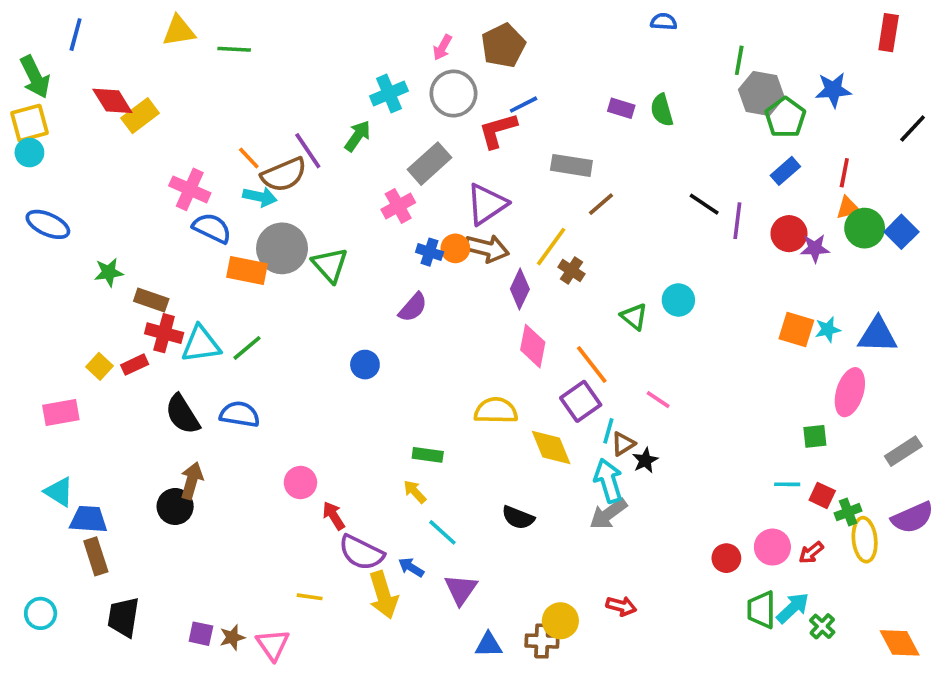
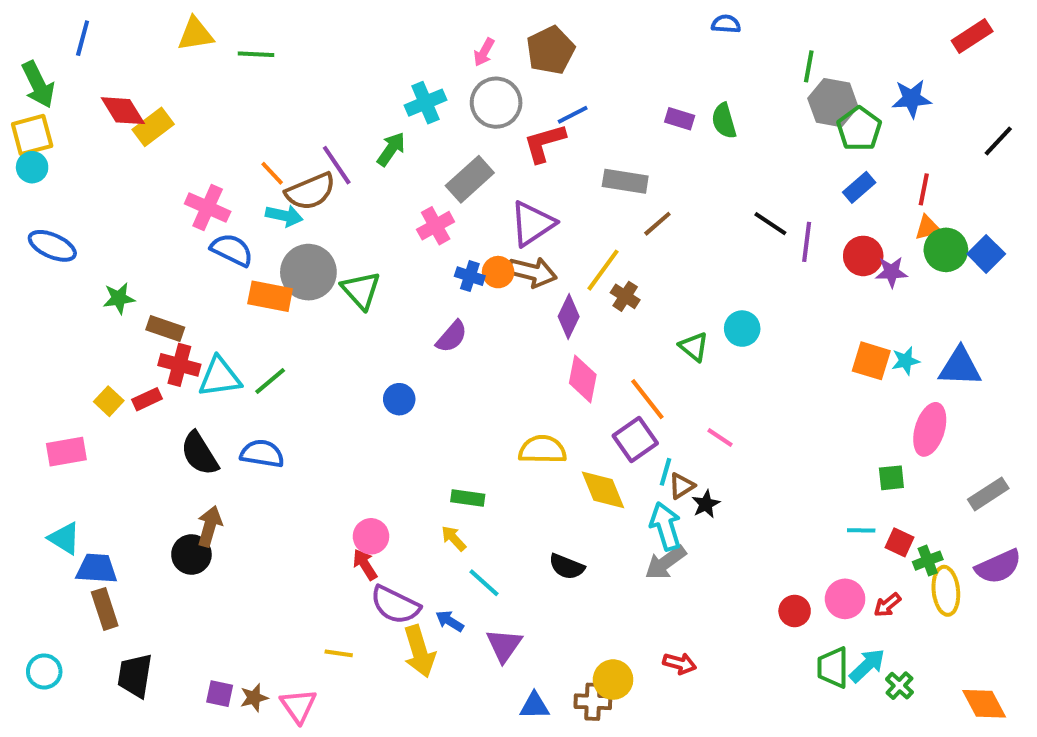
red rectangle: (889, 33) -> (972, 36), turned 48
pink circle: (300, 483) -> (371, 536), moved

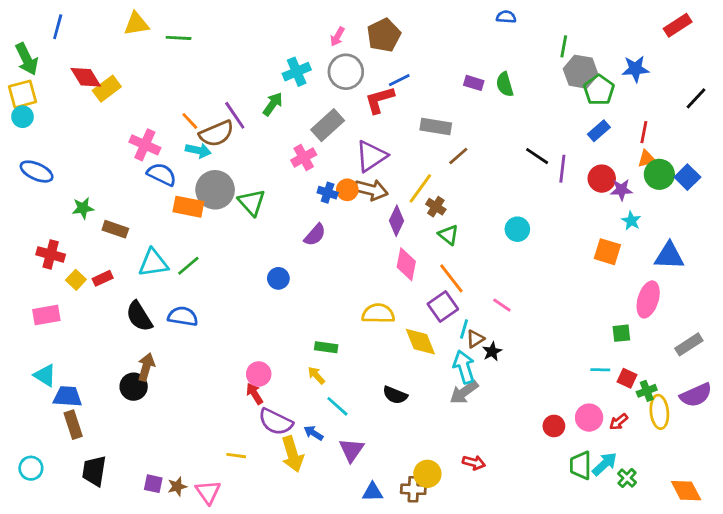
green triangle: (694, 347) -> (448, 235), moved
cyan star: (906, 361) -> (631, 221), moved, turned -30
red cross: (179, 365) -> (51, 254), moved

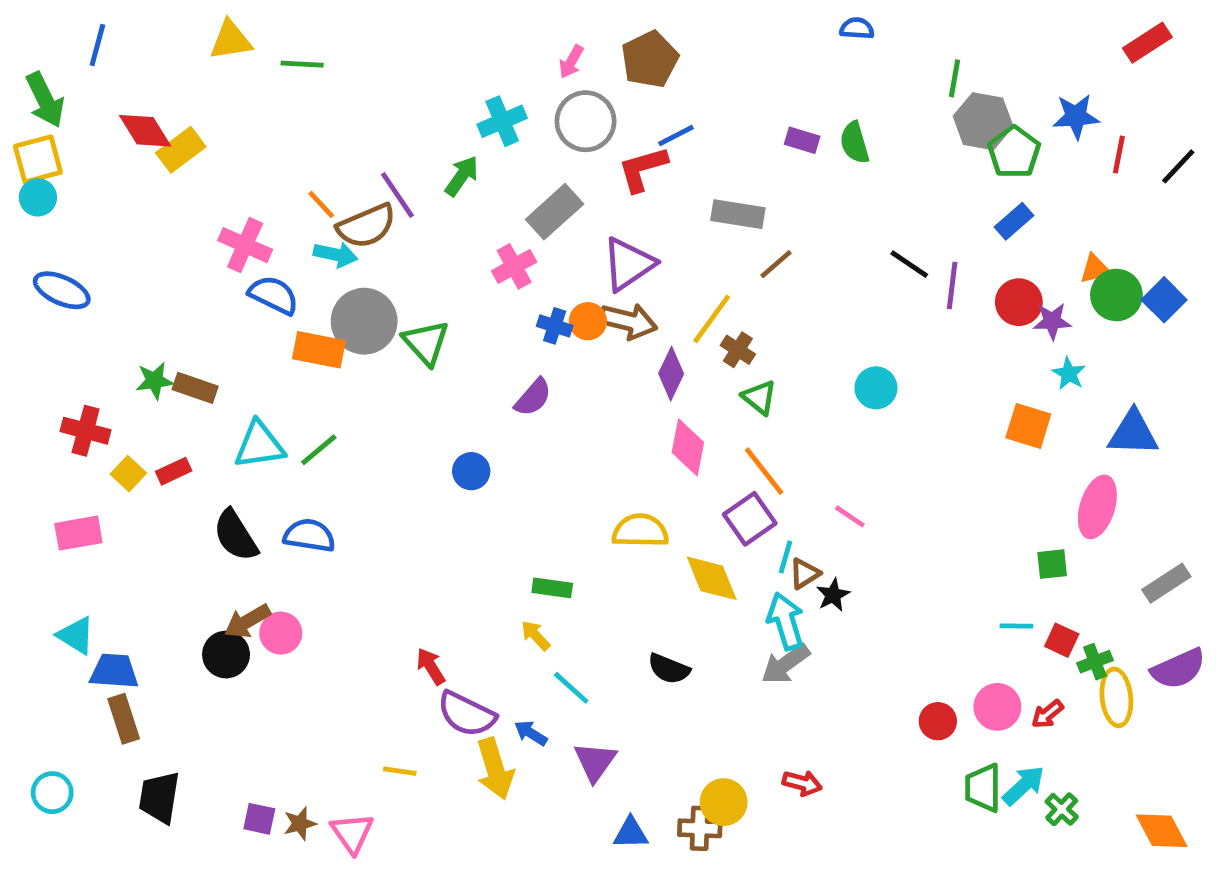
red line: (644, 132) -> (1119, 155), moved
green star: (83, 208) -> (155, 381), moved
brown arrow: (146, 367) -> (247, 621), turned -136
pink circle: (259, 374) -> (281, 633), moved

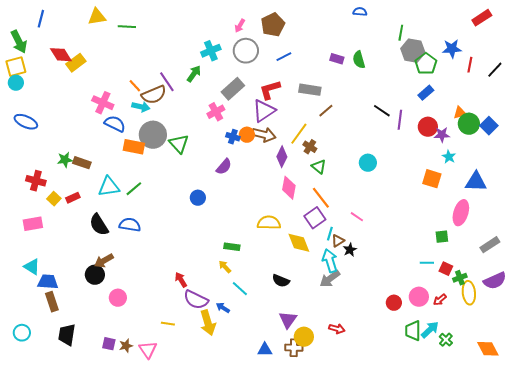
red L-shape: (643, 169) -> (270, 90), moved
pink circle: (281, 633) -> (118, 298), moved
purple triangle: (595, 762) -> (288, 320), moved

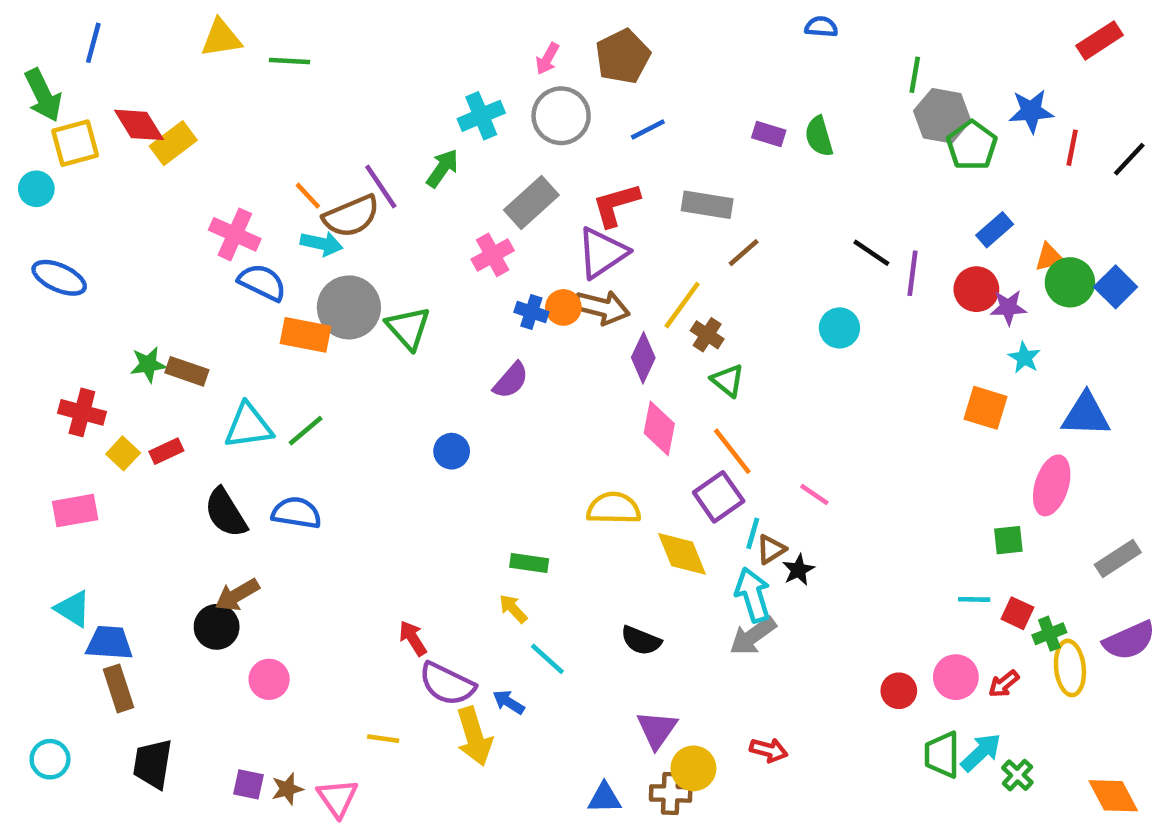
yellow square: (16, 67) -> (75, 143), moved
blue rectangle: (426, 93) -> (995, 230), moved
cyan circle: (368, 163) -> (839, 328), moved

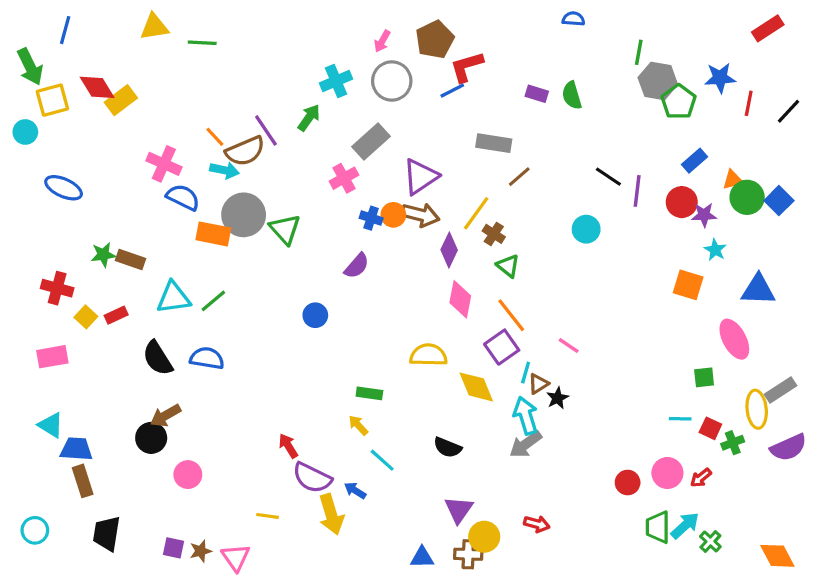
red L-shape: (616, 205) -> (467, 67), moved
blue ellipse: (59, 278) -> (64, 188), moved
pink ellipse: (1052, 485) -> (734, 339), turned -45
yellow ellipse: (1070, 668) -> (757, 409), moved

